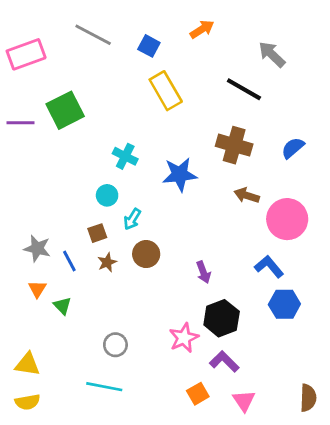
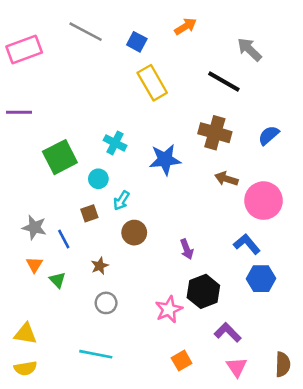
green square: (65, 110) -> (60, 157), moved
brown star: (107, 262) -> (100, 266), moved
gray circle: (115, 345) -> (106, 303), moved
purple L-shape: (224, 362) -> (228, 332), moved
pink triangle: (244, 401) -> (237, 367), moved

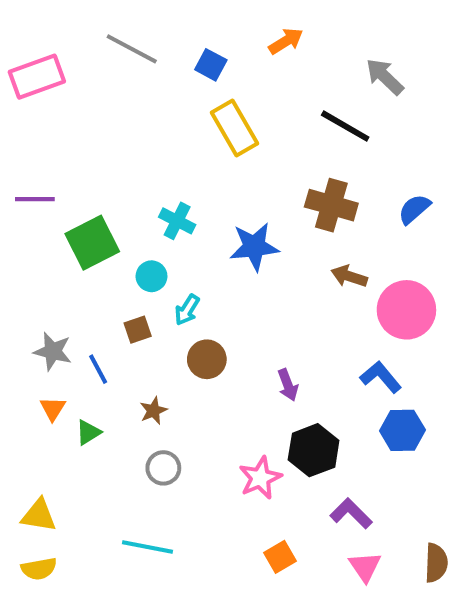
purple line: (19, 112) -> (35, 199), moved
green triangle: (57, 280) -> (88, 432), turned 42

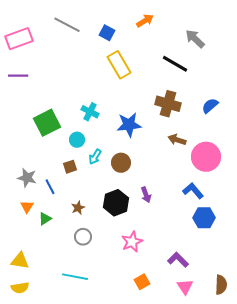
purple line: (35, 199) -> (18, 76), moved
brown circle: (207, 359) -> (121, 163), moved
black hexagon: (314, 450) -> (116, 203), moved

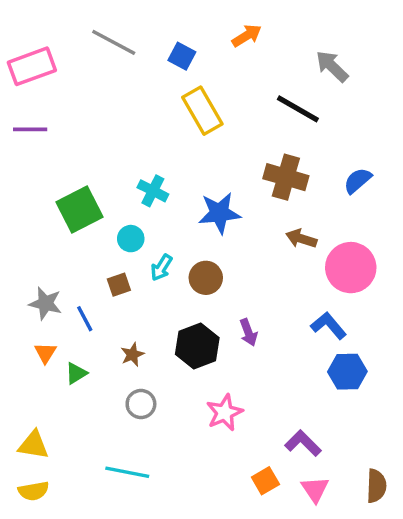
orange square: (142, 282) -> (265, 481), moved

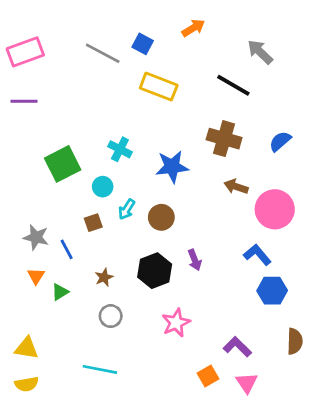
gray line: (114, 42) -> (103, 53), moved
yellow rectangle: (202, 111) -> (159, 87), turned -39
brown semicircle: (376, 486) -> (295, 341), moved

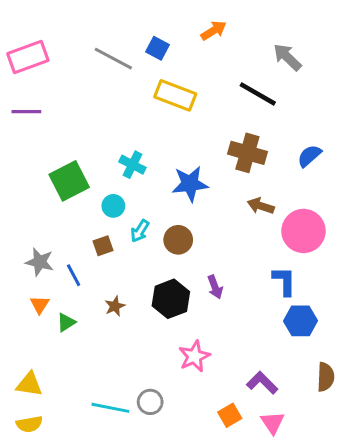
blue L-shape: (257, 255) -> (284, 281), turned 40
gray circle: (111, 316) -> (150, 402), moved

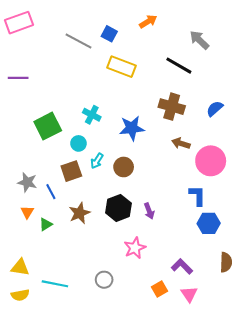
pink rectangle: (28, 57) -> (19, 23), moved
brown square: (103, 246) -> (71, 171), size x1.5
purple arrow: (215, 287) -> (149, 211), moved
brown star: (115, 306) -> (80, 213), size x1.5
cyan line: (110, 408) -> (55, 284), moved

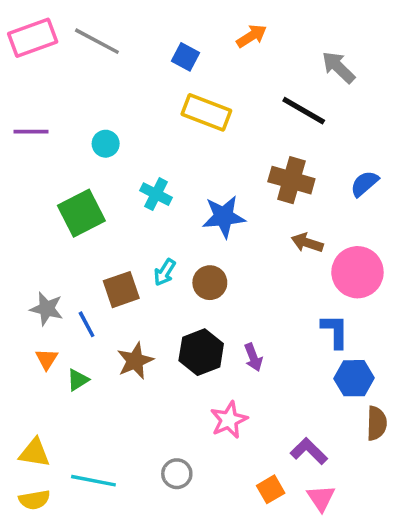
gray line: (78, 41) -> (97, 41), moved
cyan circle: (78, 143) -> (106, 144), moved
brown semicircle: (226, 262) -> (377, 423), moved

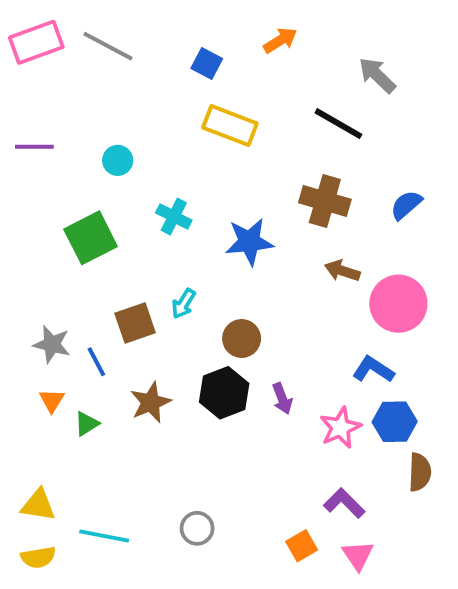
brown circle: (210, 283) -> (242, 339), moved
blue L-shape: (335, 331) -> (373, 370), turned -57
pink star: (229, 420) -> (340, 428), moved

